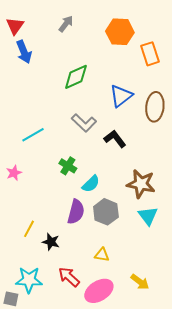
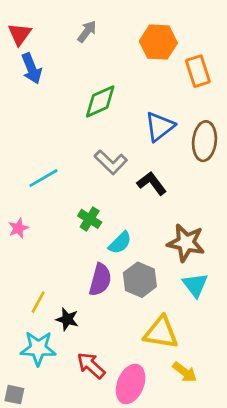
yellow triangle: (102, 255) -> (161, 332), moved, size x1.8
cyan star: (29, 280) -> (38, 348), moved
pink ellipse: (99, 291) -> (131, 384), turned -36

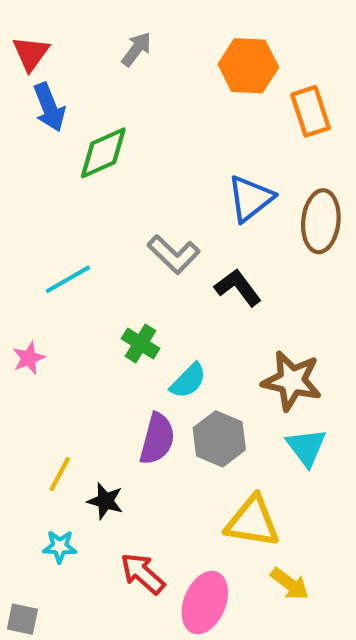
green diamond: (100, 101) -> (103, 153), moved
cyan star: (38, 348) -> (60, 547), size x0.6

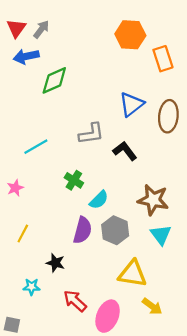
gray arrow: (136, 49) -> (41, 29), moved
blue arrow: (49, 107) -> (26, 56), turned 100
gray L-shape: (174, 254) -> (91, 134), turned -52
yellow line: (60, 474) -> (23, 234), moved

